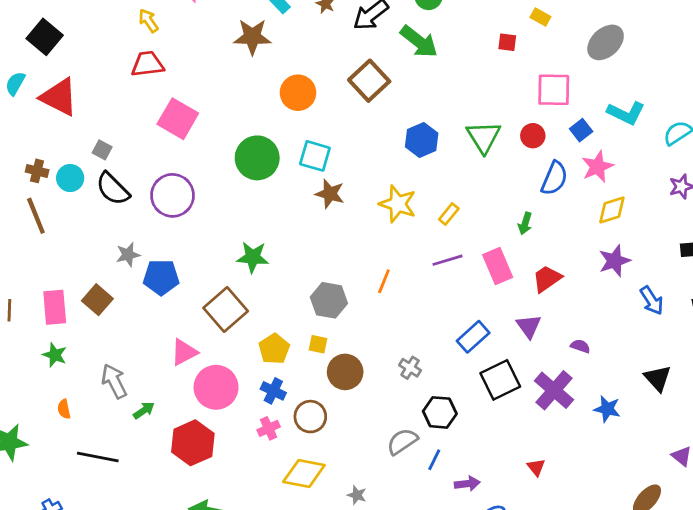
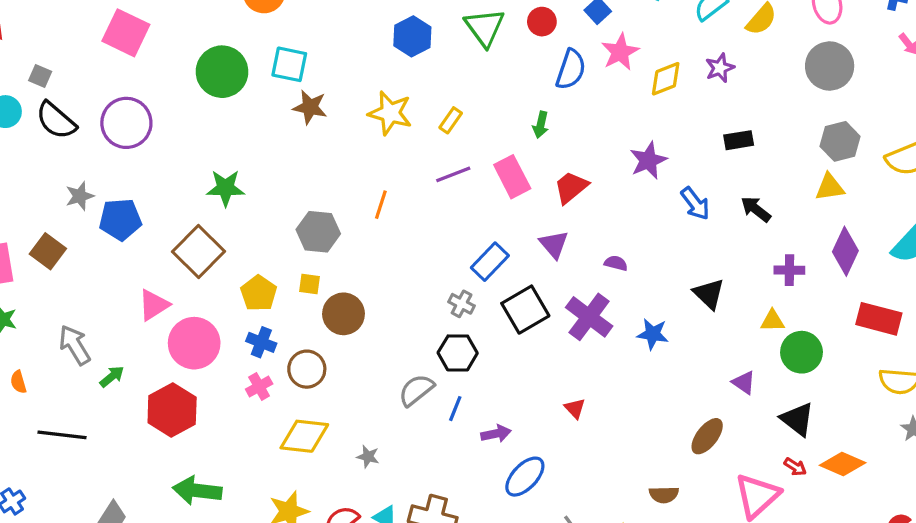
yellow diamond: (612, 210) -> (666, 79), moved
gray cross: (410, 368) -> (462, 304), moved

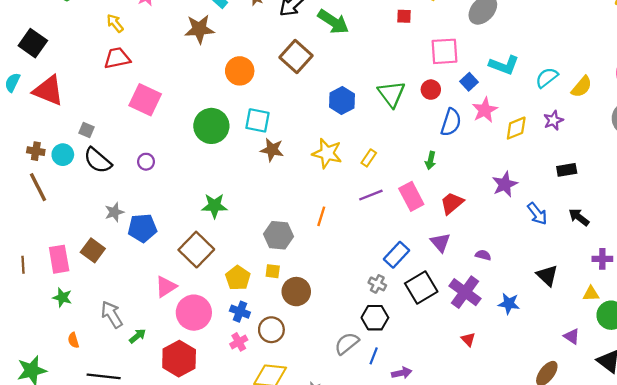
purple circle: (126, 123) -> (146, 162), size x0.5
red triangle: (575, 408) -> (468, 339), moved

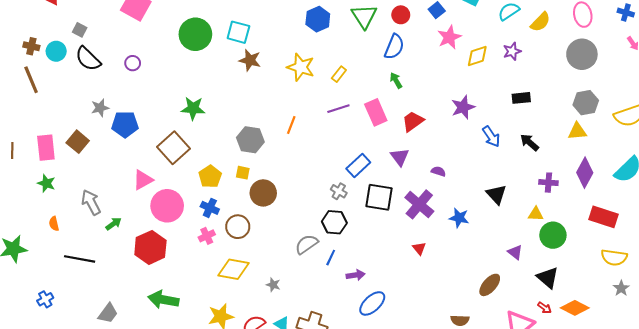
blue semicircle: (451, 122) -> (394, 47), moved
green arrow: (431, 160) -> (396, 80), turned 133
black square: (421, 287) -> (379, 197), turned 36

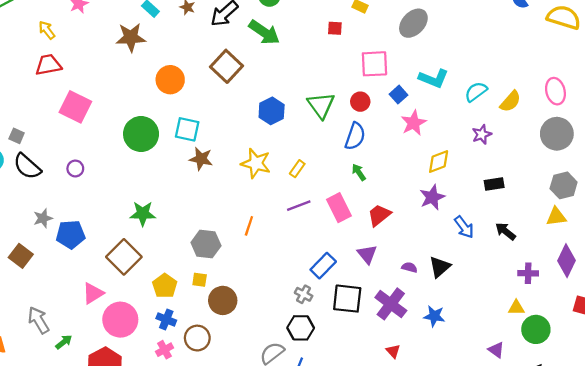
yellow diamond: (477, 56) -> (439, 162), moved
black triangle: (496, 194) -> (440, 267), moved, turned 35

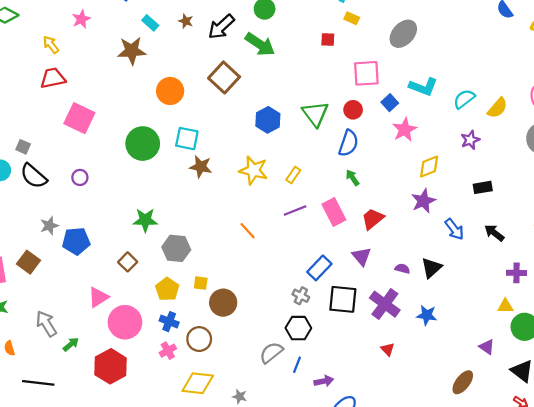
orange line: (249, 226) -> (248, 231), turned -60
gray hexagon: (206, 244) -> (176, 248), moved
brown square: (124, 257) -> (128, 262), size x0.6

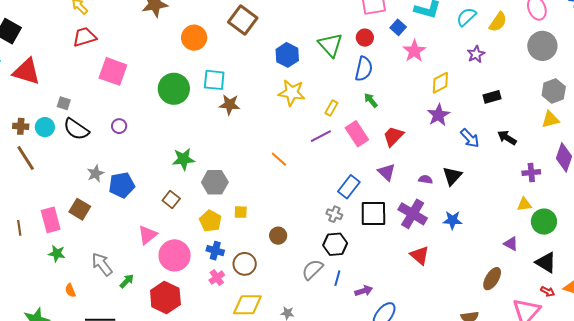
yellow star: (253, 170) -> (292, 93), moved
yellow rectangle: (293, 175) -> (331, 108), moved
brown circle: (223, 303) -> (278, 236), moved, size x0.7
red triangle: (388, 349) -> (420, 255), size x1.5

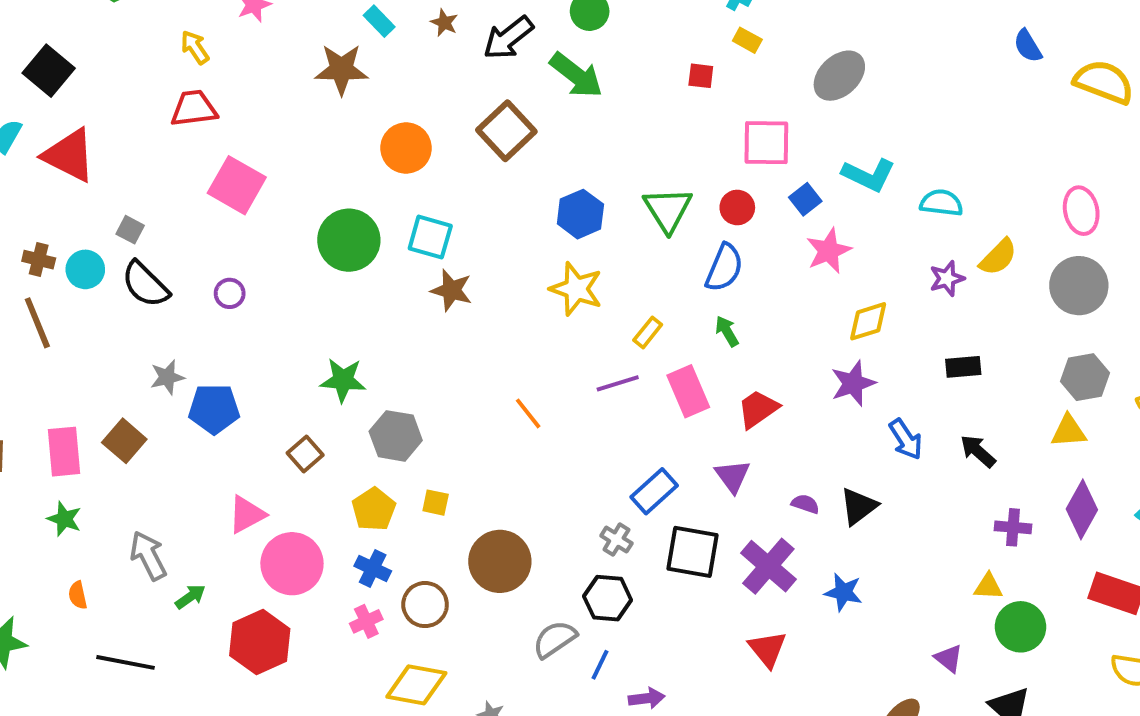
cyan semicircle: (466, 17) -> (941, 203), turned 40
yellow semicircle: (498, 22) -> (998, 257), moved
brown circle: (278, 236) -> (500, 561), size x1.8

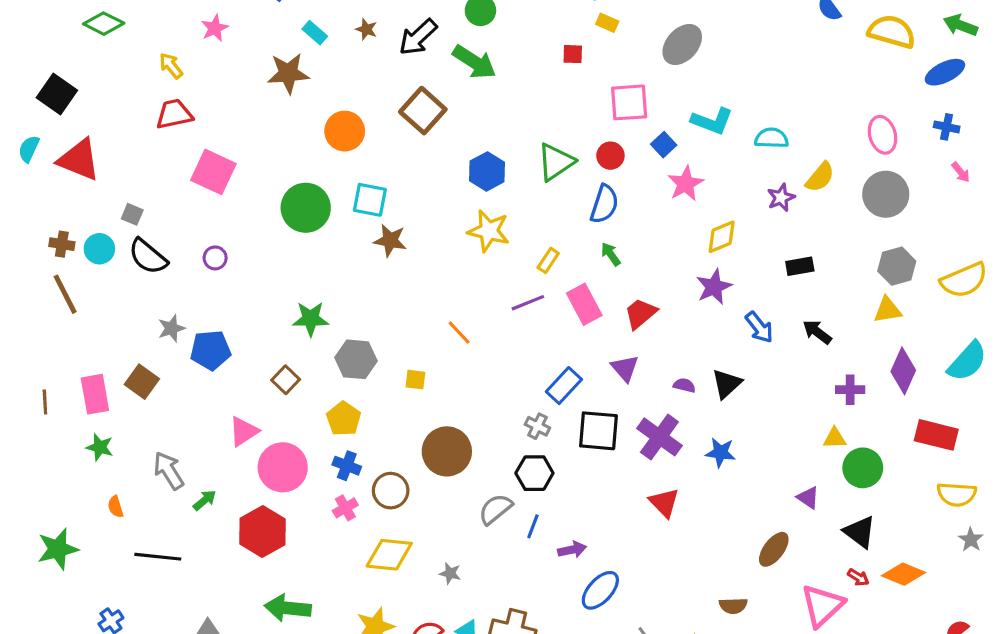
green triangle: (668, 210) -> (556, 162), turned 33
yellow square: (436, 503) -> (415, 380), moved

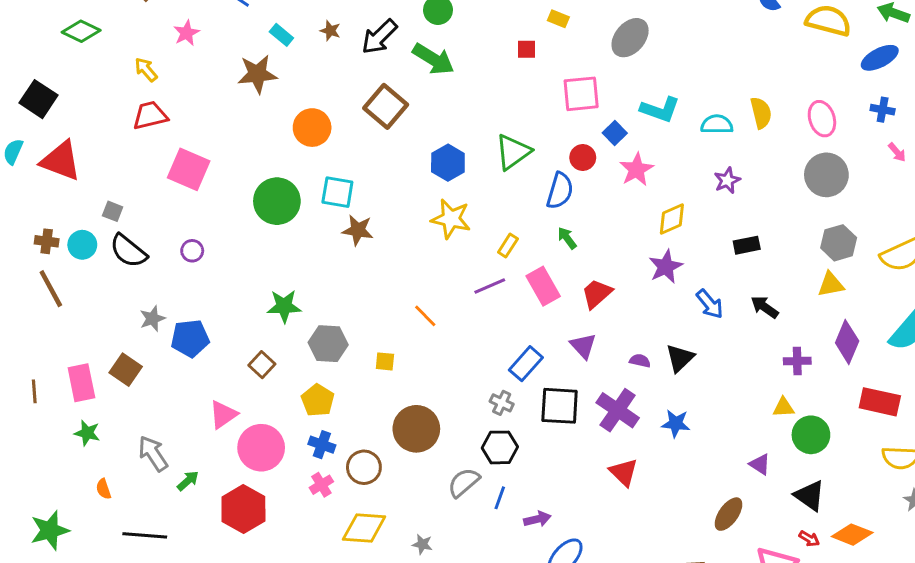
red circle: (610, 156) -> (583, 158), moved
yellow semicircle: (820, 177) -> (761, 113), moved, turned -52

